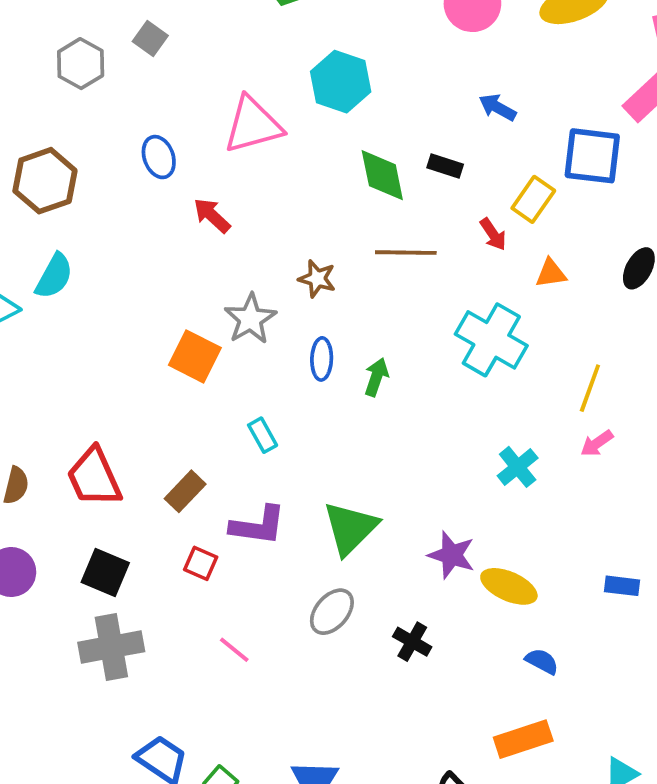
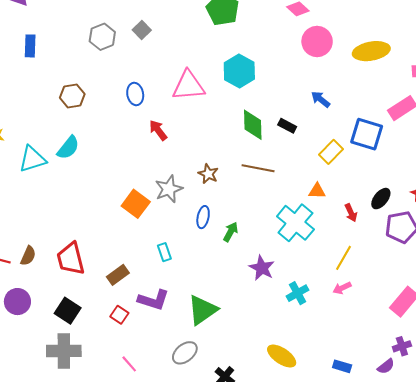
brown hexagon: (45, 181) -> (72, 96), size x0.7
red arrow: (493, 234) -> (351, 213), moved
orange triangle: (551, 273) -> (317, 191), moved
purple star: (452, 555) -> (262, 268), moved

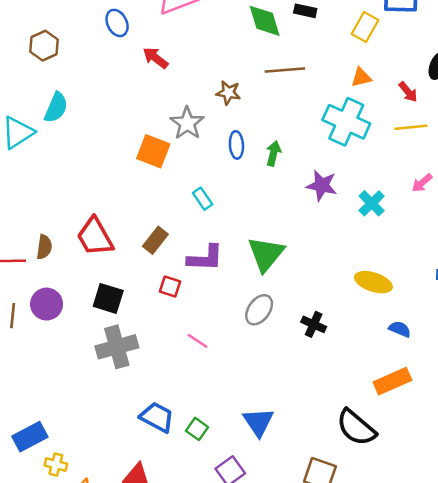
yellow line: (343, 258) -> (411, 127), moved, turned 70

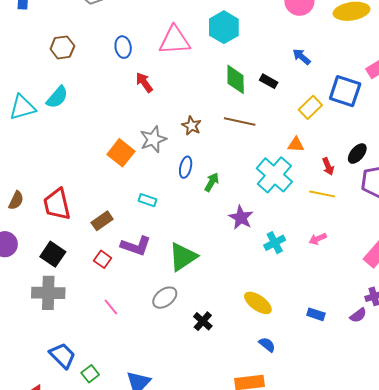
cyan rectangle: (203, 199) -> (147, 200), turned -54

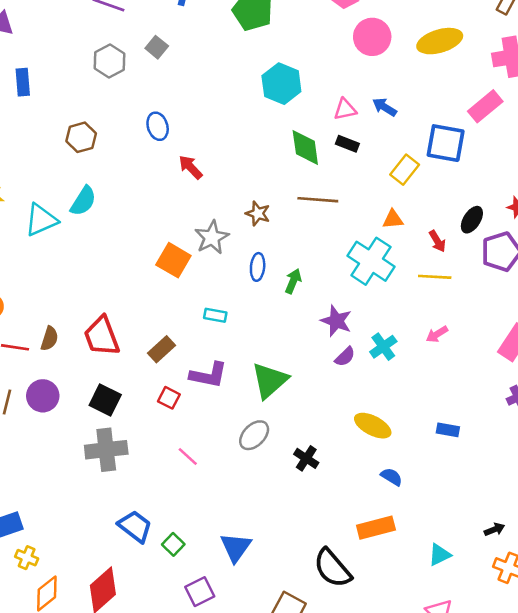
pink triangle: (175, 40) -> (345, 109), moved, size x0.6
purple semicircle: (358, 315) -> (345, 357), moved

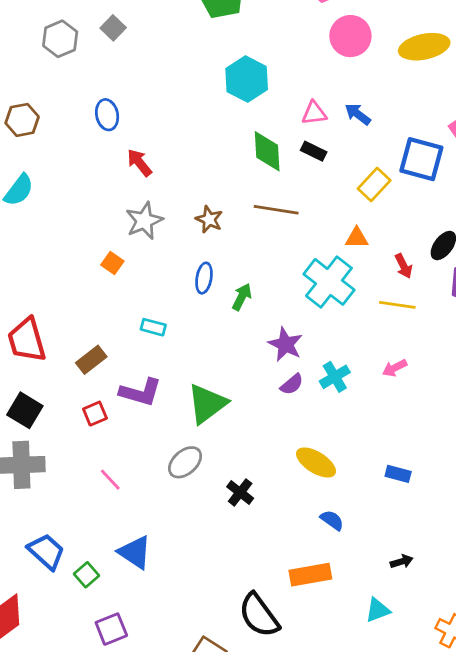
gray star: (212, 237) -> (144, 221), moved
orange square: (173, 260) -> (112, 263), size x0.6
red square: (169, 398) -> (95, 414), turned 35
black arrow: (494, 529) -> (402, 561), moved
blue triangle: (236, 547) -> (135, 552), moved, turned -36

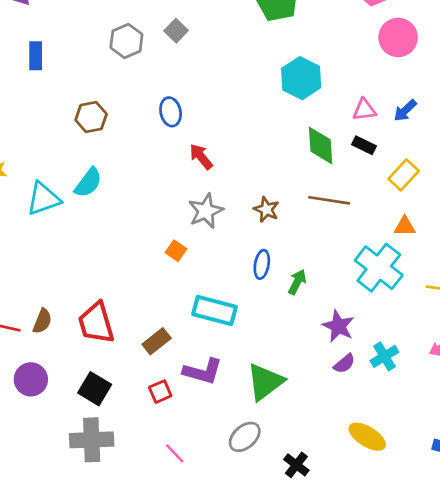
blue arrow: (358, 114) -> (405, 110), turned -80
yellow rectangle: (374, 185) -> (404, 175), moved
cyan rectangle: (153, 327) -> (214, 311), size x1.8

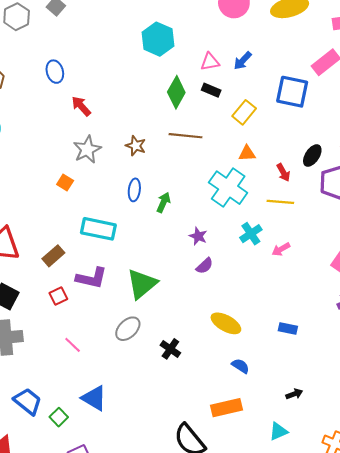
green diamond: (321, 146) -> (176, 92), turned 36
purple star: (338, 326) -> (198, 236), size x0.7
cyan cross: (384, 356) -> (251, 234), moved

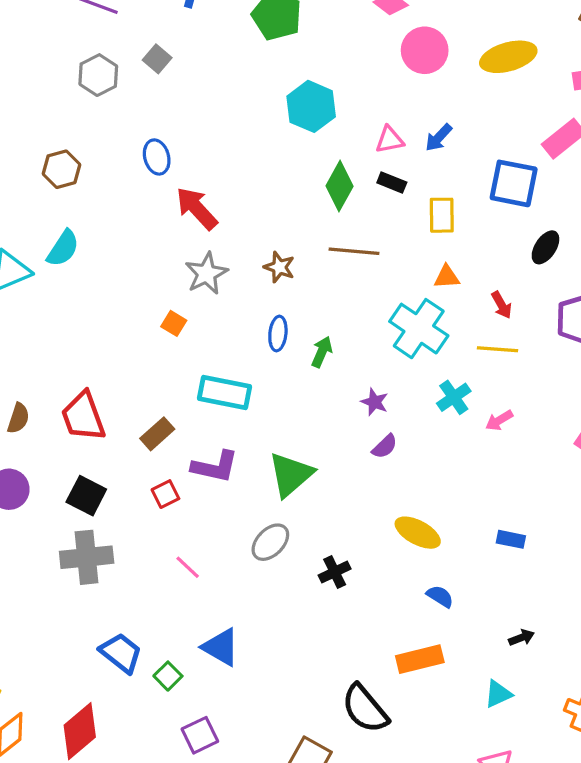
red arrow: (81, 106) -> (197, 208), size x1.4
yellow rectangle: (244, 112) -> (442, 215), turned -40
black ellipse: (312, 155) -> (545, 247), moved
black cross: (170, 349) -> (335, 572), turned 30

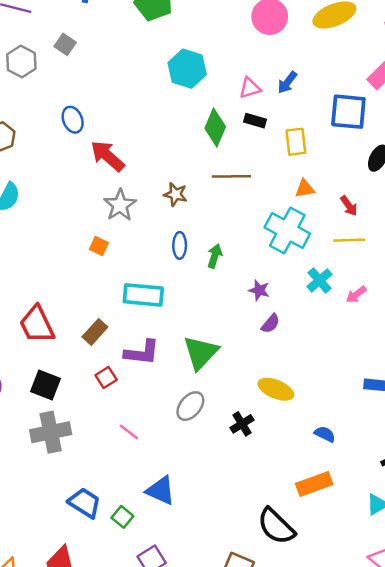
yellow ellipse: (418, 533) -> (276, 389), moved

